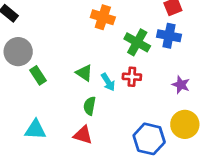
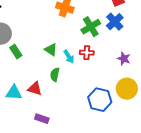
blue cross: (169, 36) -> (115, 22), turned 36
green cross: (137, 42) -> (91, 27), turned 30
red triangle: (83, 135) -> (35, 89), moved

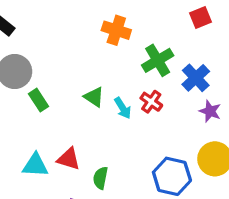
blue cross: (115, 22) -> (196, 78), moved
red cross: (87, 53) -> (151, 102), turned 32
green semicircle: (55, 75) -> (100, 178), moved

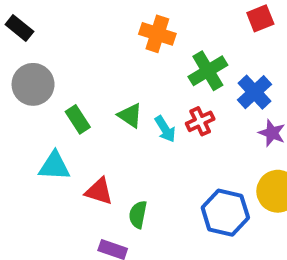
green rectangle: (38, 100) -> (78, 119), moved
red cross: (151, 102) -> (200, 121), turned 30
cyan triangle: (35, 165) -> (54, 166), moved

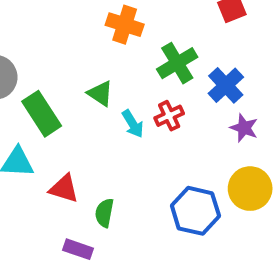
green triangle: (130, 115) -> (100, 93), moved
green rectangle: (78, 119) -> (42, 114), size x1.5

